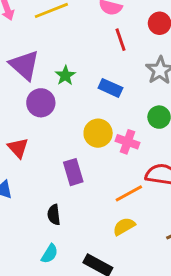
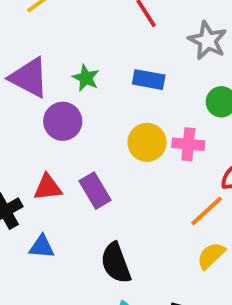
red triangle: (18, 148) -> (48, 187), turned -40
purple rectangle: (73, 172) -> (95, 191), moved
black semicircle: (54, 215) -> (116, 263), size x1.5

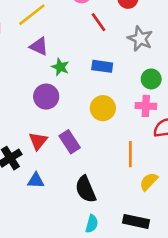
purple triangle: (29, 78) -> (39, 46), moved, size x0.7
pink cross: (188, 144) -> (146, 106), moved
red triangle: (48, 187) -> (38, 141), turned -42
orange line: (207, 211) -> (130, 154), moved, turned -45

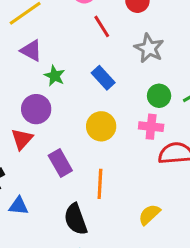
blue rectangle: (102, 66) -> (103, 78), turned 36
red triangle: (38, 141) -> (22, 139), moved
orange line: (130, 154) -> (100, 184), moved

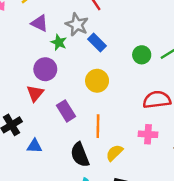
gray star: (149, 48) -> (77, 25), moved
pink cross: (151, 127) -> (148, 134), moved
yellow semicircle: (149, 215) -> (114, 153), moved

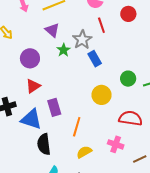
purple circle: (45, 69) -> (30, 58), moved
yellow circle: (97, 81) -> (102, 95), moved
blue triangle: (35, 146) -> (31, 119), moved, size x1.6
black semicircle: (80, 155) -> (44, 144), moved

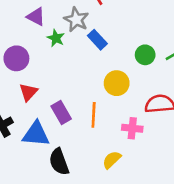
orange line: (77, 127) -> (94, 115), moved
pink cross: (116, 144) -> (132, 128), moved

